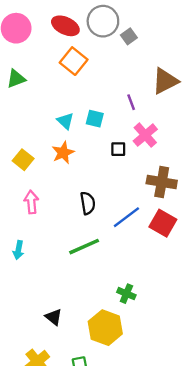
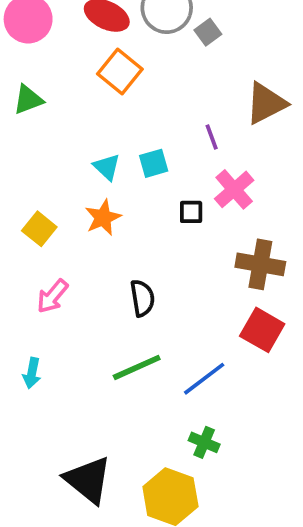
cyan square: (95, 119) -> (154, 163), turned -30
pink arrow: (31, 202) -> (52, 296), turned -135
blue line: (126, 217) -> (204, 379), moved
black triangle: (54, 317) -> (88, 480), size x1.8

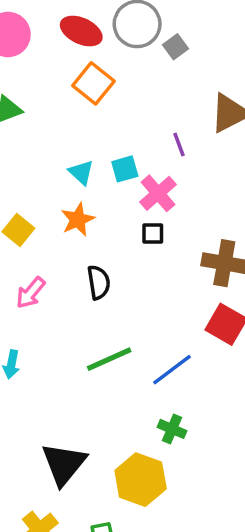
pink cross: (234, 189) -> (158, 193), moved
black square: (191, 212) -> (153, 233), moved
black semicircle: (142, 298) -> (99, 282), moved
black triangle: (88, 480) -> (64, 464), turned 30

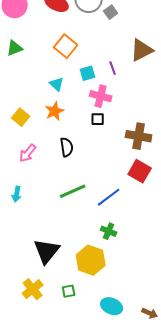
orange square: (93, 83) -> (66, 46), moved
cyan square: (125, 169) -> (88, 73), moved
pink cross: (158, 193) -> (101, 96), turned -35

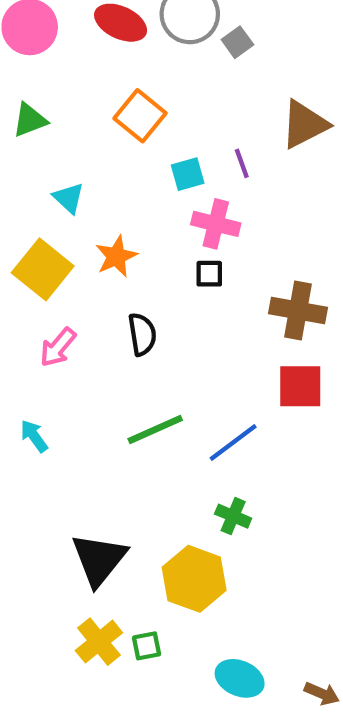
cyan triangle: (57, 84) -> (69, 198), moved
yellow square: (21, 117) -> (43, 269), size x1.5
red square: (140, 171) -> (300, 386), turned -30
cyan arrow: (17, 194) -> (34, 436), turned 133
yellow cross: (33, 289) -> (99, 642), moved

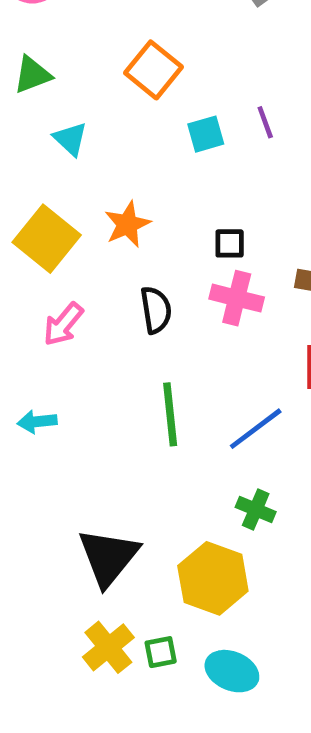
cyan triangle: (69, 198) -> (70, 139), moved
pink cross: (216, 224) -> (237, 298), moved
green line: (155, 430) -> (170, 414), turned -72
cyan arrow: (34, 436) -> (37, 422), turned -60
cyan ellipse: (240, 678) -> (232, 671), moved

